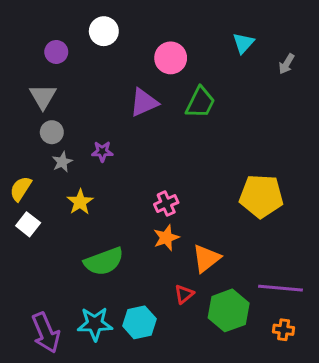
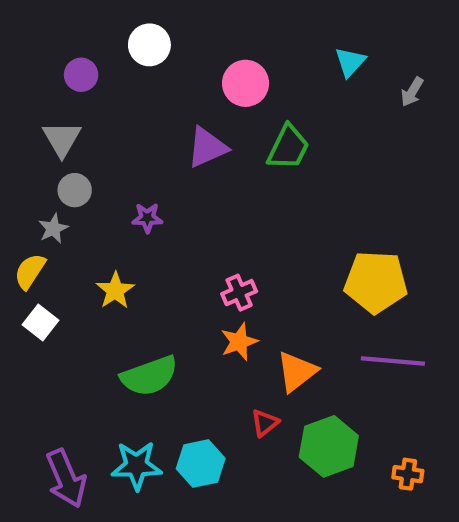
gray star: (62, 162) -> (53, 229), moved
purple line: (281, 288) -> (393, 361), moved

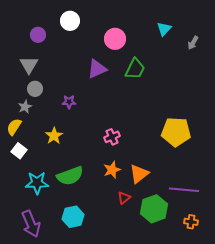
orange star: (239, 342) -> (112, 170), moved
purple line: (393, 361) -> (184, 190), moved
cyan hexagon: (201, 463) -> (73, 217), moved
cyan star: (137, 466) -> (37, 183), moved

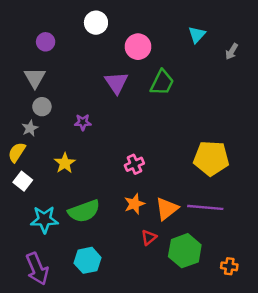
white circle: (70, 21) -> (96, 23), moved
purple triangle: (97, 69) -> (116, 83), turned -40
purple line: (184, 190) -> (205, 207), moved

